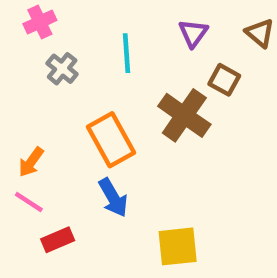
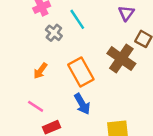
cyan line: (127, 53) -> (77, 19), moved, turned -30
orange arrow: (31, 162) -> (40, 71), moved

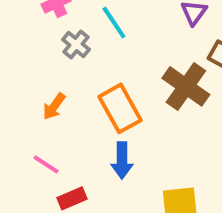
blue arrow: (82, 104) -> (122, 160), turned 30

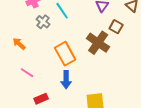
orange arrow: (54, 106) -> (19, 44), moved, turned 96
pink line: (46, 164) -> (27, 73), moved

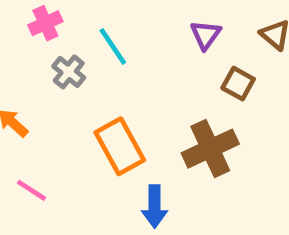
brown cross: (98, 43) -> (210, 149), moved, turned 30
blue arrow: (66, 80) -> (155, 207), moved

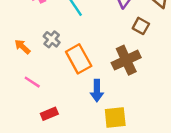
gray cross: (69, 72) -> (52, 39), moved

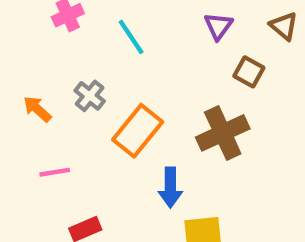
orange rectangle: (79, 59) -> (138, 131), turned 68
pink line: (32, 82) -> (55, 172), turned -42

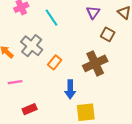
gray cross: (90, 96) -> (32, 46), size x1.5
orange rectangle: (138, 131) -> (55, 62), size x0.6

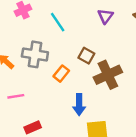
brown square: (108, 34) -> (86, 56), moved
gray cross: (32, 46) -> (35, 54), turned -30

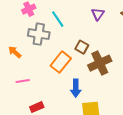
gray cross: (35, 54) -> (39, 34), moved
orange rectangle: (61, 74) -> (61, 62), size x1.5

